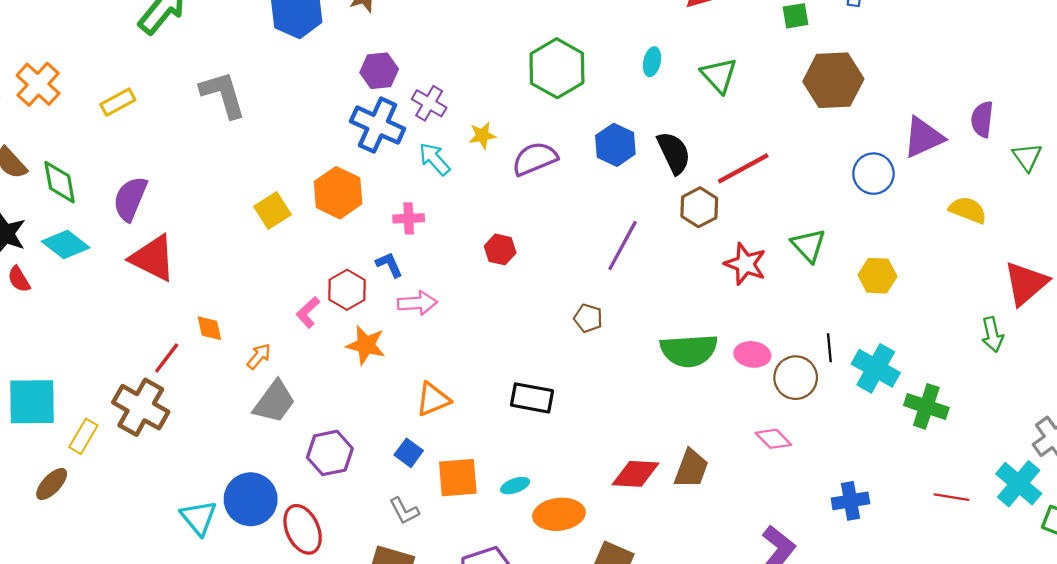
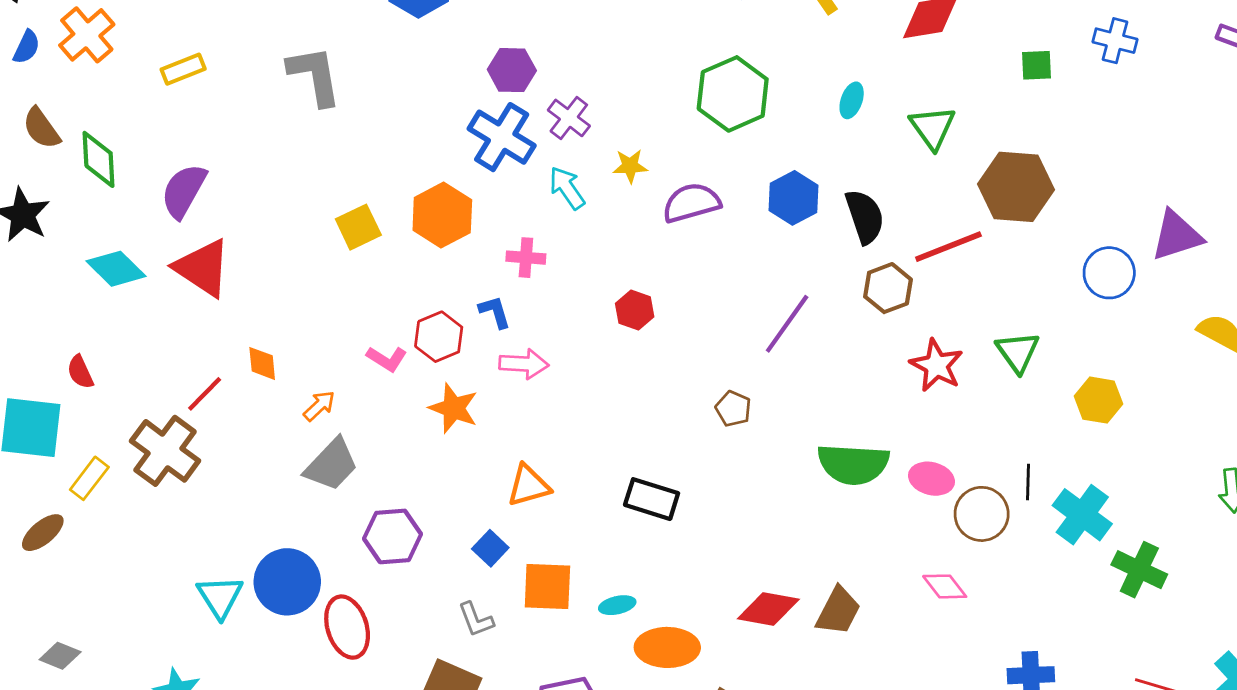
brown hexagon: (833, 80) -> (1016, 187), moved
cyan diamond: (66, 245) -> (116, 269), moved
red semicircle: (19, 279) -> (80, 372), moved
pink L-shape: (308, 312) -> (387, 359), turned -112

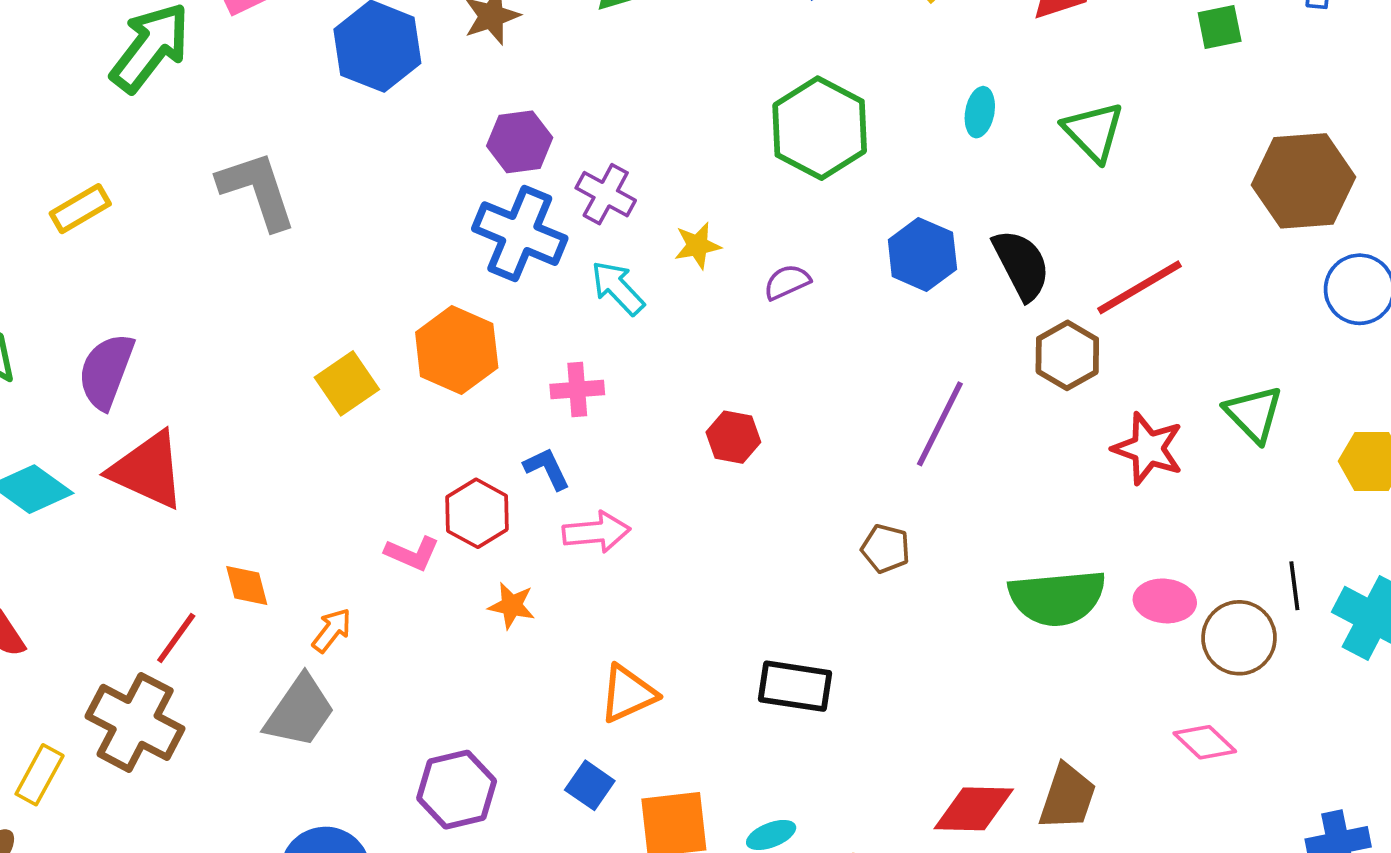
brown hexagon: (1016, 187) -> (1303, 181), moved
purple semicircle: (691, 203) -> (787, 282), size x0.6
orange star: (454, 408) -> (512, 606), size x0.7
gray trapezoid: (331, 465) -> (300, 711), moved

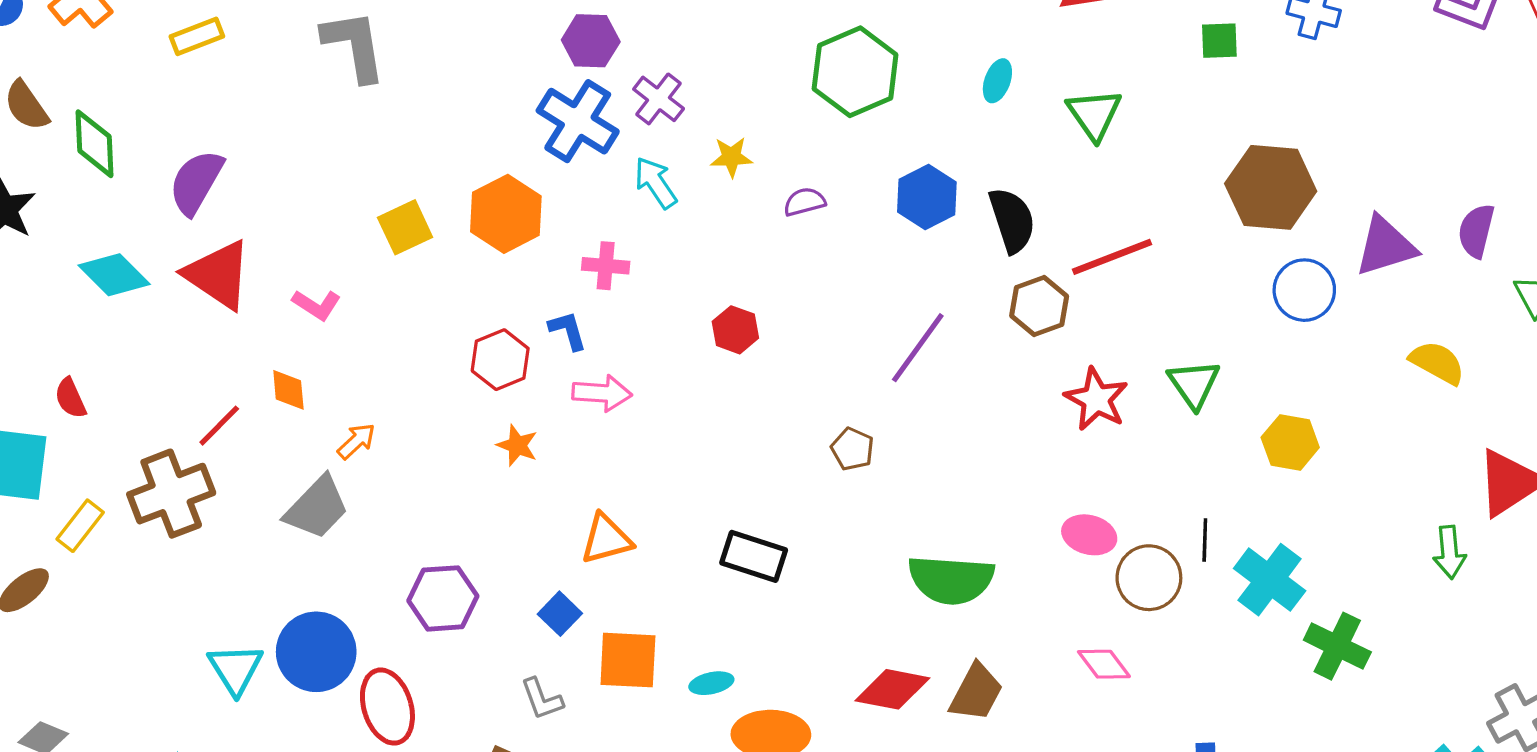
pink L-shape: (412, 553) -> (317, 305), moved
green semicircle: (1057, 598) -> (951, 580), moved
brown cross: (135, 722) -> (171, 494), turned 32

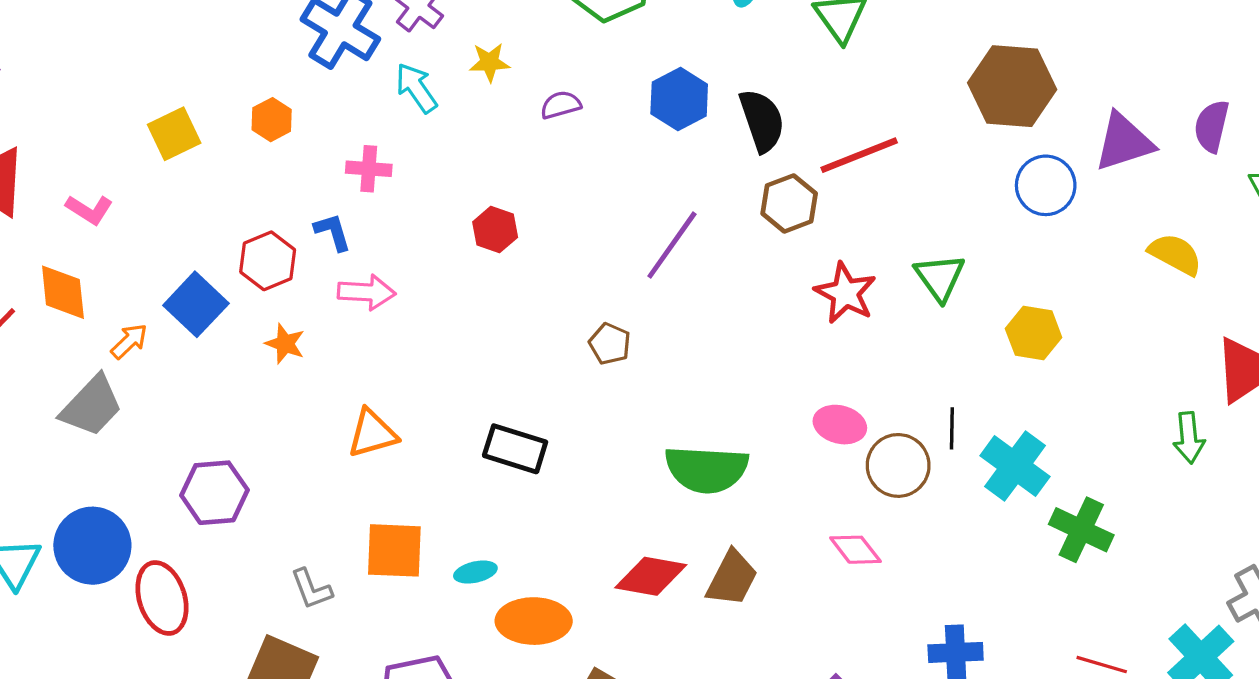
orange hexagon: (506, 214) -> (272, 120), size x0.6
orange diamond: (288, 390) -> (63, 292), size x1.4
blue square: (560, 614) -> (196, 304), moved, size x1.5

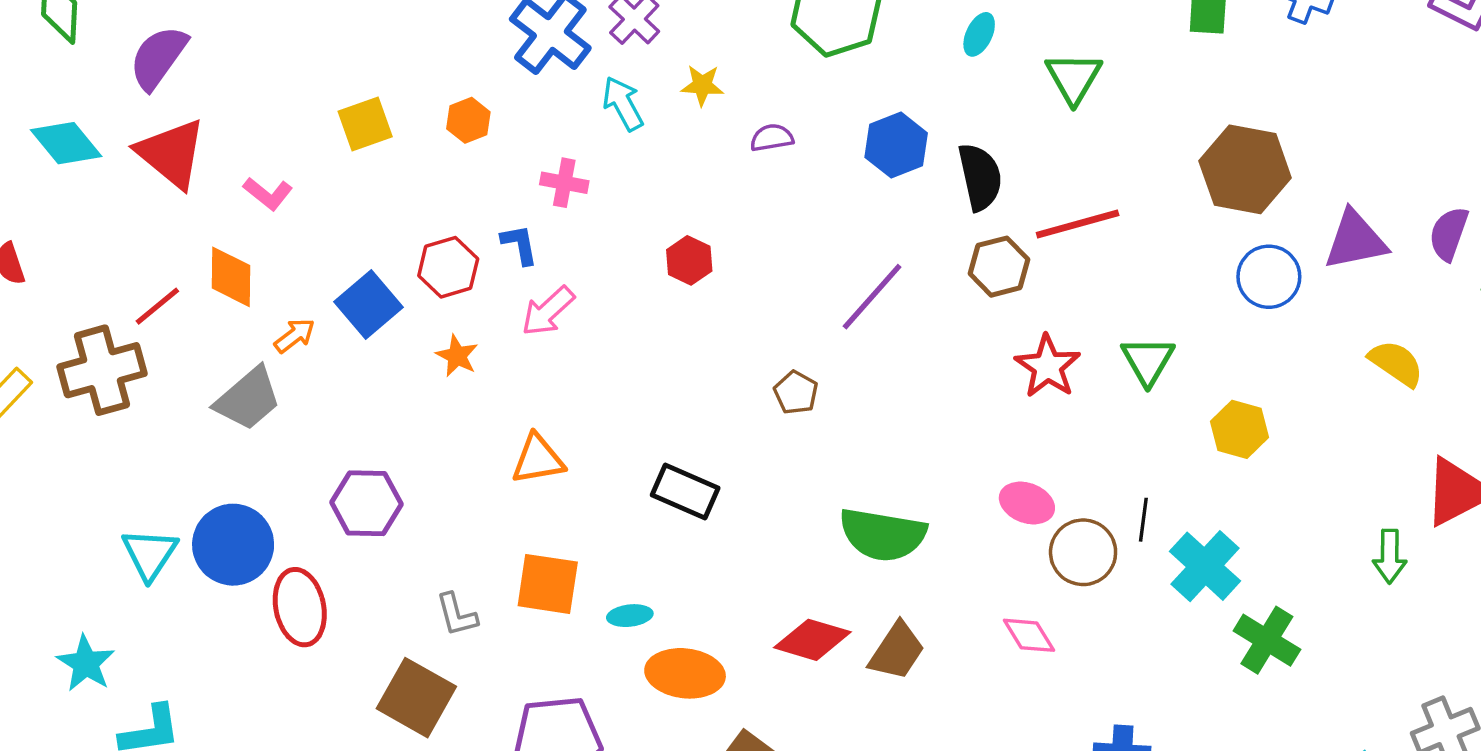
pink arrow: (367, 292) -> (548, 311), turned 128

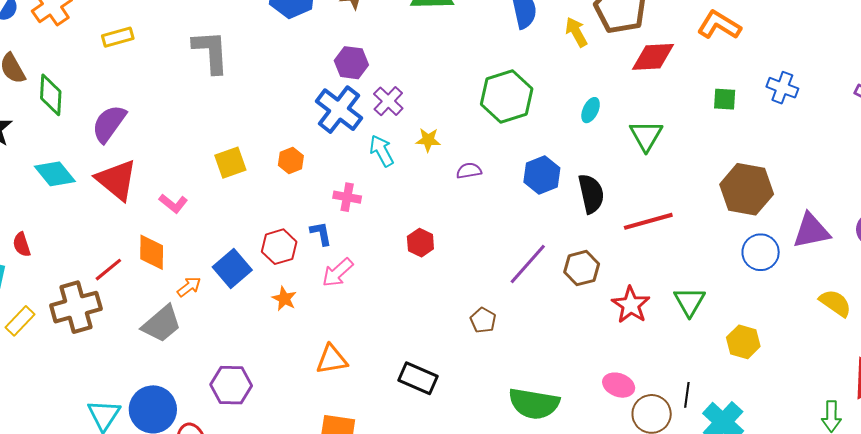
brown hexagon: (999, 267) -> (582, 268), moved

